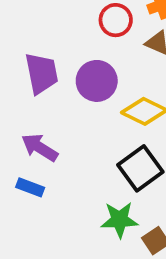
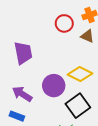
purple circle: (97, 81) -> (54, 86), moved

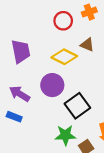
brown triangle: (87, 36) -> (87, 45), moved
yellow diamond: (80, 74) -> (64, 57), moved

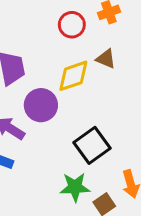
yellow diamond: (64, 57) -> (73, 76), turned -45
purple circle: (52, 85) -> (41, 105), moved

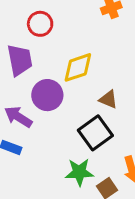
red circle: (72, 25) -> (40, 24), moved
brown triangle: (106, 59) -> (108, 99), moved

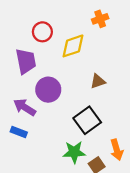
yellow diamond: (78, 67) -> (73, 46), moved
brown triangle: (108, 99) -> (98, 81), moved, turned -42

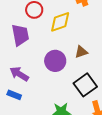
purple circle: (48, 90) -> (55, 61), moved
black square: (87, 120) -> (85, 85), moved

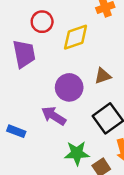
purple arrow: (19, 74) -> (54, 116), moved

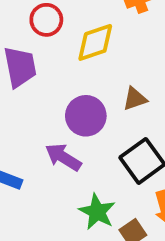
green star: (77, 153) -> (97, 212), turned 30

